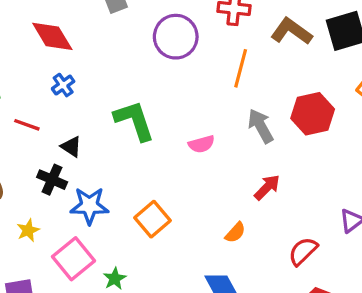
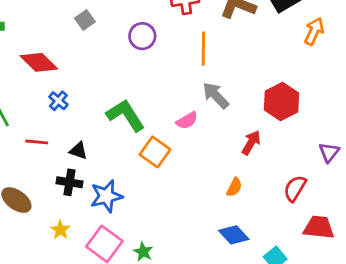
purple circle: (176, 37) -> (142, 36), size x0.7
red hexagon: (313, 114) -> (281, 101), moved
gray arrow: (261, 126) -> (216, 95), moved
orange square: (152, 219) -> (155, 152), moved

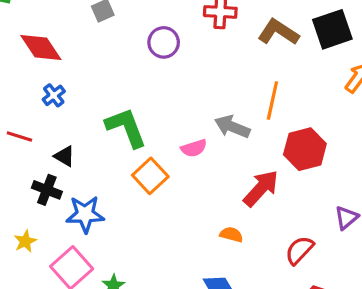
orange line: (203, 49) -> (272, 101), moved
gray arrow: (216, 95) -> (232, 127), turned -36
red arrow: (251, 143) -> (261, 188), size x1.4
orange semicircle: (234, 187) -> (231, 235), turned -114

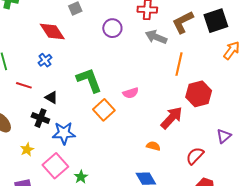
brown L-shape: (278, 32) -> (183, 22), turned -60
red diamond: (41, 47) -> (52, 31), moved
gray arrow: (232, 127) -> (156, 37), moved

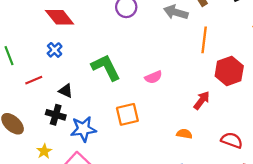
red line: (24, 85) -> (34, 80), turned -35
orange square: (104, 110) -> (127, 114), moved, turned 35
red arrow: (172, 118) -> (202, 100), size x0.7
red semicircle: (195, 156) -> (232, 140), turned 72

